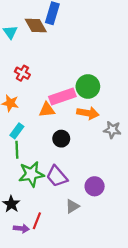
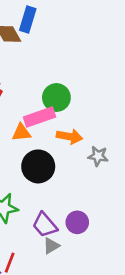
green circle: (88, 86) -> (56, 98), moved
black circle: (61, 139) -> (38, 166), size x1.6
purple trapezoid: (57, 176) -> (45, 225), moved

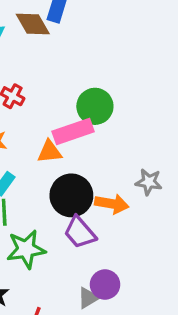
orange arrow: (69, 137) -> (112, 204), moved
purple circle: (77, 222) -> (105, 285), moved
purple trapezoid: (45, 225) -> (80, 232), moved

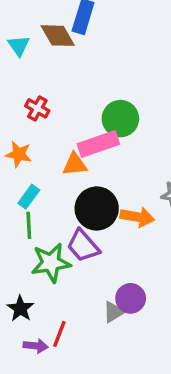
purple trapezoid: (80, 232) -> (83, 246), moved

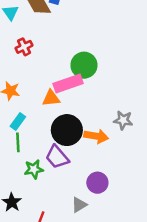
red cross: (37, 108) -> (24, 47), moved, turned 35
green star: (51, 263) -> (34, 169), size x0.7
purple circle: (131, 298) -> (97, 183), moved

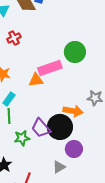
green circle: (84, 65) -> (75, 52), moved
black circle: (67, 130) -> (60, 127), moved

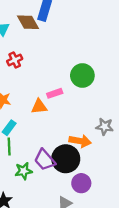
pink rectangle: (50, 68) -> (55, 93), size x0.6

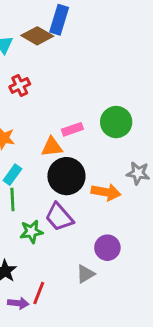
brown diamond: (28, 22) -> (37, 36), turned -30
green circle: (82, 76) -> (116, 122), moved
black circle: (66, 159) -> (66, 176), moved

